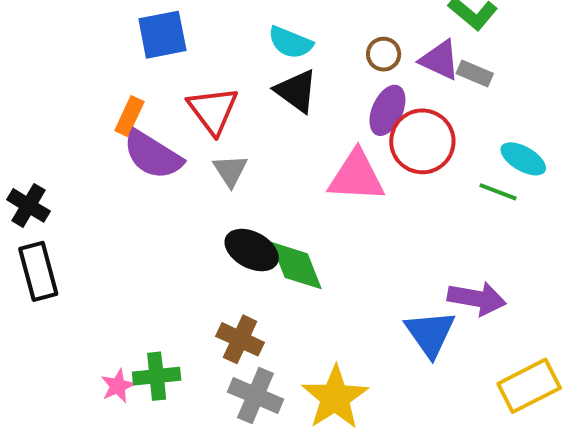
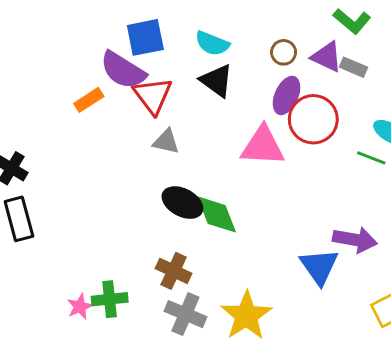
blue square: (162, 35) -> (145, 37), moved
orange rectangle: (129, 116) -> (89, 100), turned 32
purple semicircle: (153, 155) -> (123, 70), moved
gray triangle: (230, 170) -> (166, 142), turned -44

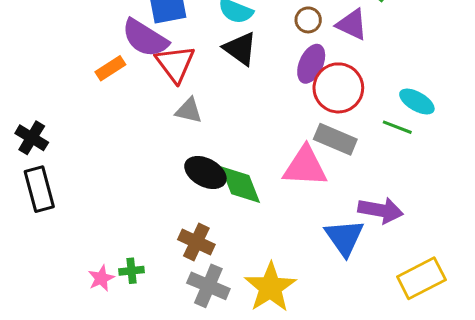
gray rectangle: (353, 67) -> (335, 139), moved, size x1.5
pink triangle: (263, 146) -> (305, 166), moved
green cross: (110, 299) -> (131, 271), size x0.7

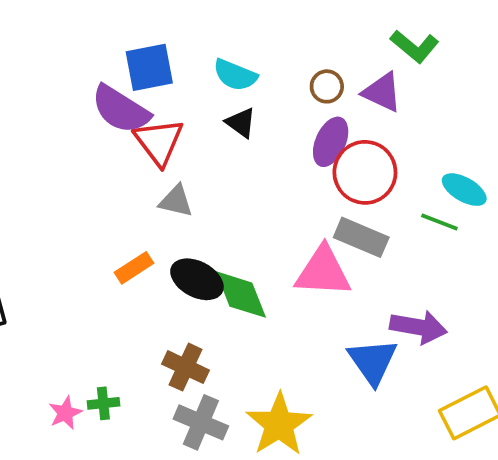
black triangle: (240, 49) -> (241, 123), size x0.7
orange rectangle: (110, 68) -> (134, 268), moved

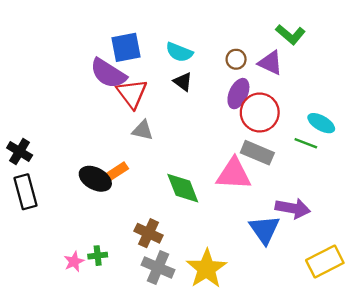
black ellipse: (197, 279) -> (95, 179), moved

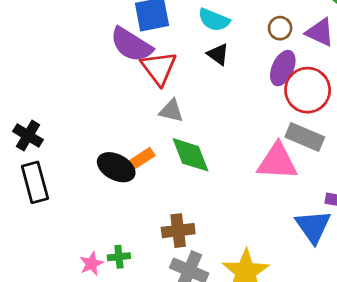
green diamond: (183, 188) -> (191, 155), moved
brown cross: (149, 233) -> (178, 231), turned -32

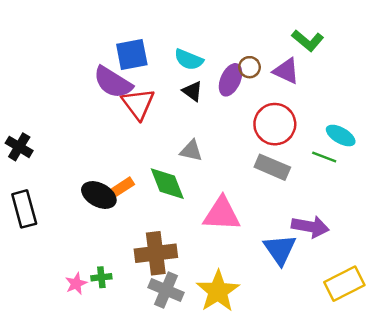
purple ellipse: (283, 68) -> (231, 80), moved
gray triangle: (171, 111) -> (191, 151), moved
black cross: (28, 136) -> (19, 147), moved
pink triangle: (277, 162) -> (222, 214), moved
brown cross: (178, 231) -> (156, 253), size x1.4

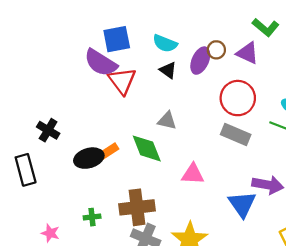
black cross: (19, 147) -> (48, 130), moved
black ellipse: (99, 195) -> (89, 158), turned -44
pink triangle: (222, 214) -> (193, 174), size x0.7
green cross: (101, 277) -> (92, 217), moved
pink star: (76, 284) -> (50, 233), moved, turned -30

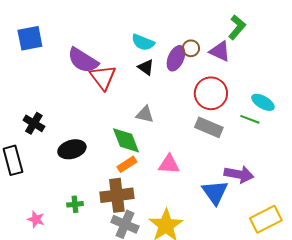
green L-shape: (266, 27) -> (237, 27), turned -90
blue square: (117, 39) -> (30, 38), moved
orange rectangle: (108, 152) -> (127, 164), moved

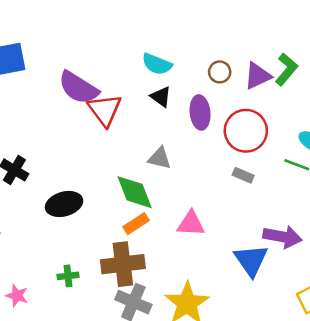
green L-shape: (237, 27) -> (286, 69), moved
purple triangle: (220, 51) -> (258, 76), turned -50
purple ellipse: (176, 58) -> (200, 112), moved, turned -30
gray rectangle: (209, 127) -> (243, 175), size x0.6

